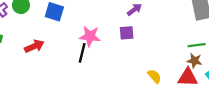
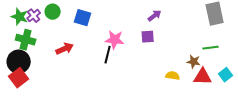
brown star: (194, 61) -> (194, 62), moved
yellow semicircle: (154, 76) -> (173, 76), turned -40

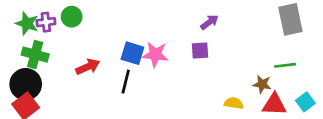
purple cross: (34, 16) -> (46, 22), turned 32
blue square: (83, 18) -> (132, 53), moved
black line: (108, 55) -> (126, 82), moved

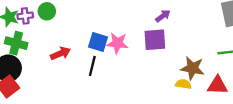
purple square: (200, 50) -> (155, 40), size x1.5
brown star: (262, 84) -> (192, 68), moved, size x1.5

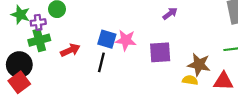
purple cross: (25, 16) -> (38, 22), moved
purple square: (155, 40) -> (160, 52), moved
green cross: (16, 43) -> (39, 40), moved, turned -30

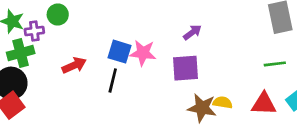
purple arrow: (170, 14) -> (192, 32), moved
green cross: (39, 40) -> (21, 53), moved
brown star: (199, 65) -> (202, 108), moved

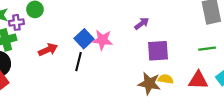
blue square: (120, 52) -> (84, 39), turned 30
purple square: (185, 68) -> (158, 51), moved

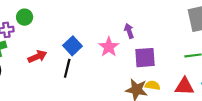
purple arrow: (142, 24) -> (129, 31), turned -72
pink star: (102, 40) -> (109, 47), moved, turned 30

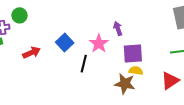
black line: (67, 68) -> (84, 64), moved
yellow semicircle: (153, 85) -> (136, 71), moved
red triangle: (185, 86) -> (170, 81), turned -36

